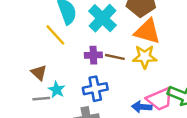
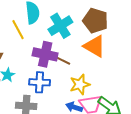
purple cross: (93, 55) -> (45, 54), size x1.6
yellow star: (145, 57) -> (80, 84), moved, turned -30

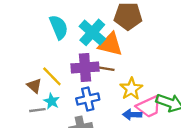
yellow line: (18, 30) -> (52, 76), moved
orange triangle: (95, 46) -> (110, 44), moved

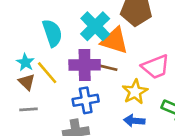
cyan semicircle: (59, 27) -> (52, 33), moved
cyan star: (52, 101) -> (25, 62), moved
pink trapezoid: (149, 107) -> (156, 67), moved

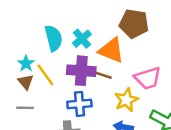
cyan cross: (95, 26) -> (82, 39), moved, size x0.7

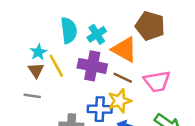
brown line: (102, 75) -> (123, 78), moved
yellow star: (126, 100) -> (120, 101), moved
blue cross: (79, 104) -> (100, 109), moved

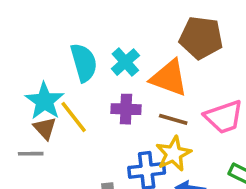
cyan star: (38, 52) -> (44, 101), size x1.5
purple cross: (92, 66) -> (126, 109), size x0.7
gray line: (32, 96) -> (31, 154), moved

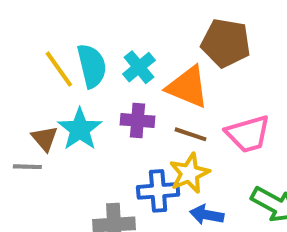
cyan star: (44, 101) -> (80, 129), moved
yellow line: (74, 117) -> (59, 69), moved

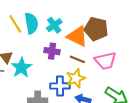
brown pentagon: (226, 43) -> (96, 29), moved
cyan star: (80, 129) -> (21, 68), moved

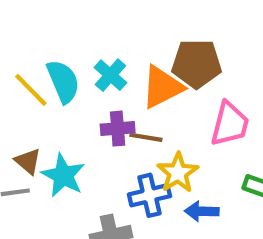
orange triangle: (77, 36) -> (162, 87), turned -40
brown line: (77, 59) -> (146, 137), moved
pink trapezoid: (105, 61) -> (230, 124), turned -50

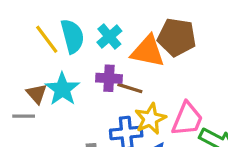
orange triangle: (162, 87) -> (148, 51), turned 30
pink trapezoid: (230, 124) -> (187, 119), moved
cyan star: (63, 175) -> (62, 89), moved

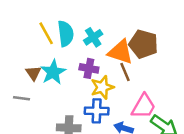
brown line: (130, 88) -> (125, 72), moved, turned 42
gray line: (24, 116) -> (22, 98), moved
yellow star: (150, 119) -> (102, 87), moved

